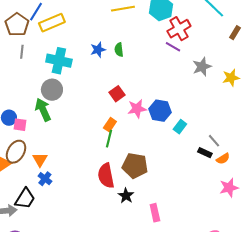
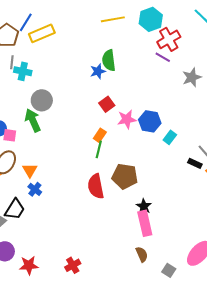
blue star: (98, 50) -> (98, 71), moved
green semicircle: (119, 50) -> (109, 60), size x1.5
cyan cross: (59, 61) -> (23, 71), moved, size x0.7
black star: (126, 196) -> (144, 206), moved
pink rectangle: (155, 213) -> (145, 223), size x1.4

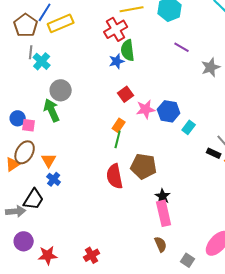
red cross: (169, 39) -> (116, 29), moved
cyan cross: (23, 71) -> (42, 61), turned 30

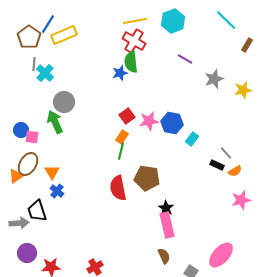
red cross: (116, 29) -> (134, 41), moved, turned -30
red square: (126, 94) -> (127, 116), moved
black trapezoid: (34, 199) -> (37, 211), turned 130

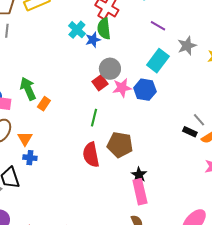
cyan cross: (45, 73) -> (77, 30), moved
gray circle: (64, 102) -> (110, 69), moved
orange rectangle: (122, 137) -> (44, 104), moved
cyan rectangle: (192, 139) -> (158, 61), moved, size x1.6
blue cross: (57, 191) -> (30, 158), turned -32

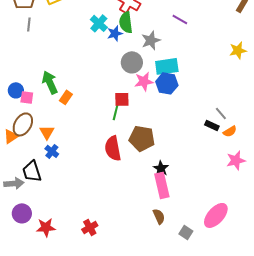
gray star: (187, 46) -> (151, 40), moved
cyan rectangle: (158, 61) -> (167, 66), moved, turned 45
red square: (100, 83) -> (122, 99), moved, turned 35
blue cross: (30, 158) -> (52, 151), turned 32

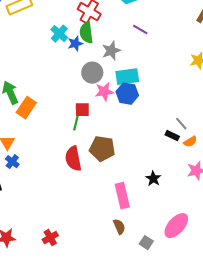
orange rectangle: (66, 97) -> (26, 108), size x1.5
black star: (161, 168) -> (153, 179), moved

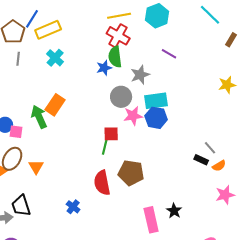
cyan cross: (59, 34) -> (55, 58), moved
orange rectangle: (26, 108) -> (55, 105), moved
blue cross: (12, 162) -> (73, 207), moved
black star: (153, 179) -> (174, 211), moved

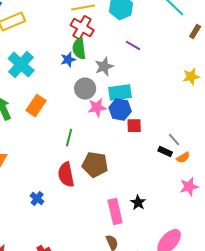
cyan cross: (55, 58) -> (21, 65), moved, size x1.5
orange rectangle: (55, 105) -> (36, 106), moved
red square: (111, 134) -> (134, 126), moved

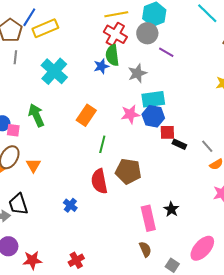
gray circle: (85, 89) -> (147, 33), moved
orange rectangle: (36, 106) -> (86, 115), moved
black rectangle: (165, 152) -> (179, 144), moved

